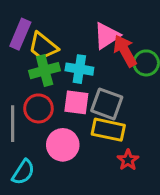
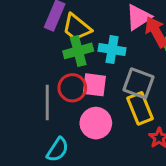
pink square: (76, 102) -> (94, 85), moved
yellow rectangle: (108, 130) -> (140, 108), turned 56

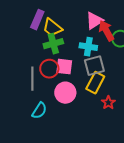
cyan cross: (112, 49) -> (88, 47), moved
gray square: (139, 83) -> (94, 66), turned -35
yellow rectangle: (140, 108) -> (95, 83), turned 50

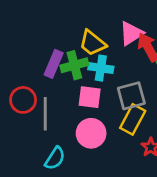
purple rectangle: (37, 20) -> (54, 64), moved
yellow trapezoid: (52, 28) -> (92, 43), moved
cyan cross: (88, 47) -> (101, 68), moved
red circle: (49, 69) -> (23, 100), moved

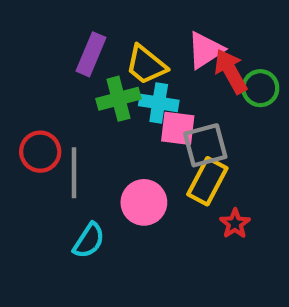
purple rectangle: (54, 64) -> (91, 54), moved
pink square: (90, 97) -> (178, 128), moved

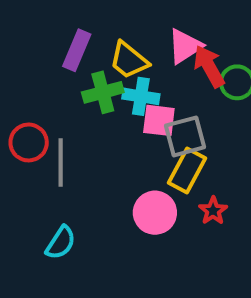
pink circle: (144, 202) -> (155, 213), moved
cyan semicircle: (89, 241) -> (61, 243), moved

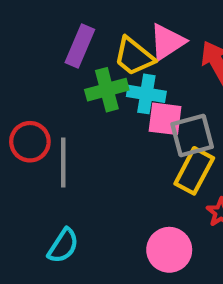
pink triangle: (185, 46) -> (167, 42), moved
pink circle: (155, 213) -> (169, 250), moved

